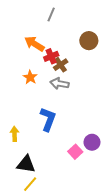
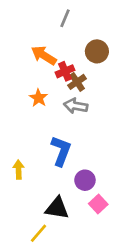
brown circle: (89, 41) -> (97, 51), moved
purple circle: (92, 142) -> (85, 180), moved
pink square: (75, 152) -> (98, 204), moved
black triangle: (26, 164) -> (57, 208), moved

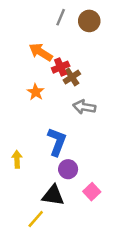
brown circle: (97, 51) -> (89, 21), moved
gray arrow: (76, 106) -> (84, 107), moved
purple circle: (85, 180) -> (68, 169), moved

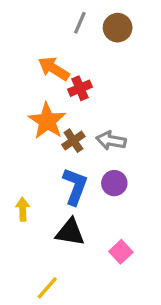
brown cross: (72, 77) -> (73, 141), moved
orange star: (36, 92) -> (47, 121), size x1.6
purple circle: (68, 169) -> (114, 183), moved
black triangle: (53, 195) -> (70, 232), moved

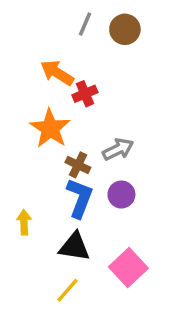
brown cross: (73, 141) -> (78, 165), moved, turned -30
gray arrow: (111, 141) -> (118, 149), turned 144
pink square: (121, 252) -> (128, 268), size x1.5
yellow line: (47, 288) -> (68, 290), moved

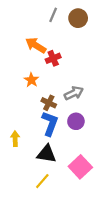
orange star: (50, 128) -> (31, 80), size x0.6

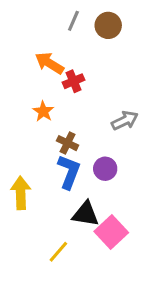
gray arrow: (74, 93) -> (125, 120), moved
yellow arrow: (15, 139) -> (21, 193), size x1.5
black triangle: (47, 154) -> (86, 214), moved

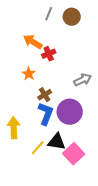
brown cross: (67, 143) -> (45, 95), turned 32
purple circle: (105, 169) -> (70, 112), size x1.6
yellow line: (58, 252) -> (38, 148), moved

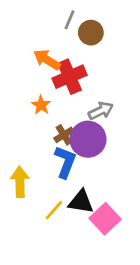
brown circle: (72, 17) -> (91, 33), moved
red cross: (49, 54) -> (70, 77), size x1.6
gray arrow: (83, 80) -> (101, 111), moved
purple circle: (70, 112) -> (88, 139), moved

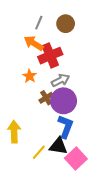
gray line: (70, 20) -> (39, 23), moved
gray arrow: (101, 111) -> (60, 80), moved
blue L-shape: (65, 162) -> (66, 127), moved

